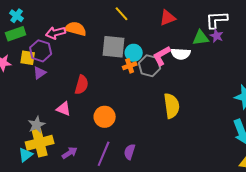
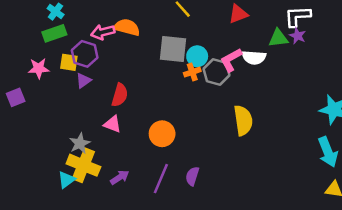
red semicircle: (82, 85) -> (120, 95), moved
yellow cross: (40, 143) -> (83, 165), turned 36

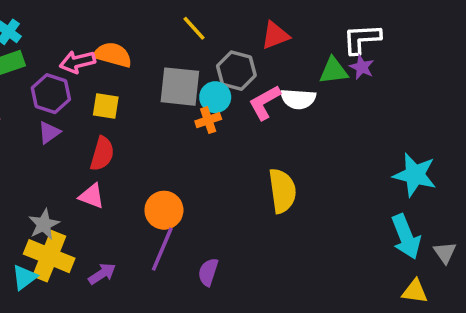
yellow square: (69, 62) -> (106, 106), moved
gray hexagon: (217, 72) -> (236, 71), moved
purple line: (161, 179) -> (162, 249), moved

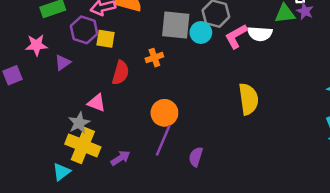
yellow square: (106, 106) -> (105, 39), moved
orange cross: (208, 120) -> (154, 58), moved
purple triangle: (49, 132) -> (63, 63), moved
pink triangle: (92, 196) -> (97, 103), moved
cyan triangle: (24, 277) -> (61, 172), moved

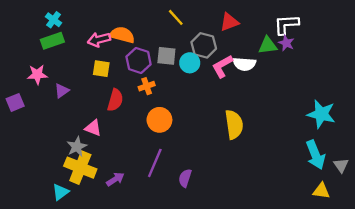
gray square: (176, 25) -> (166, 56), size x0.7
purple hexagon: (84, 30) -> (139, 61), moved
orange circle: (164, 113) -> (159, 120), moved

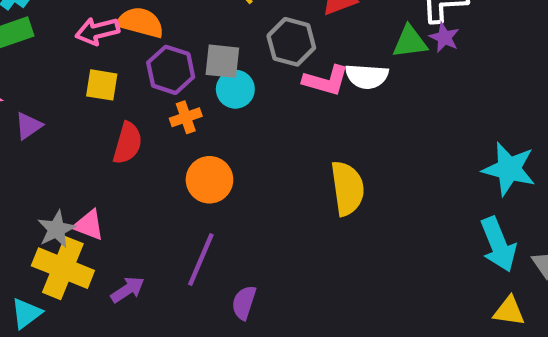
cyan circle: (190, 63) -> (235, 89), moved
pink L-shape: (222, 66) -> (326, 81), turned -135
pink triangle: (93, 128) -> (89, 225), moved
purple semicircle: (185, 178) -> (244, 303), moved

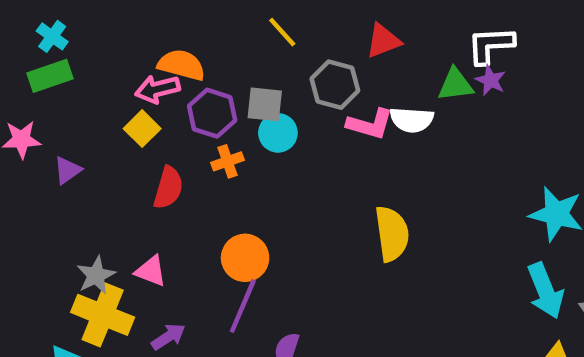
pink arrow: (97, 31) -> (157, 89), moved
yellow square: (102, 85) -> (142, 129), turned 36
orange circle: (209, 180) -> (245, 258), moved
pink triangle: (89, 225) -> (151, 271), moved

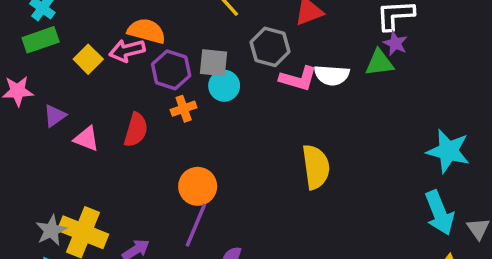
green triangle: (455, 85) -> (379, 63), moved
yellow square: (142, 129) -> (88, 59), moved
pink triangle: (151, 271) -> (86, 139), moved
gray star: (96, 275) -> (51, 230), moved

